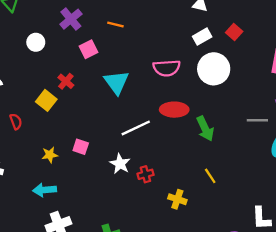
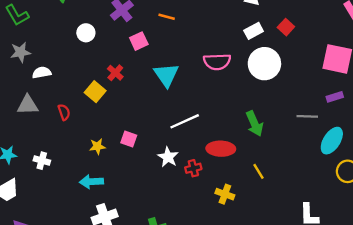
red ellipse: (174, 110) -> (221, 149), moved

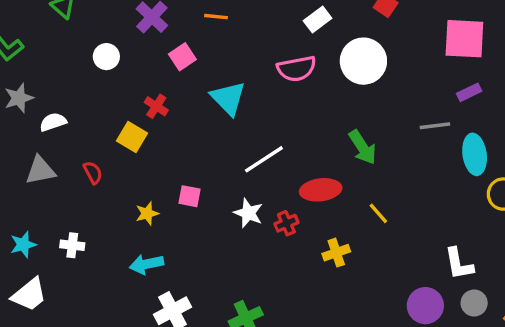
white rectangle: (254, 31) -> (318, 20), moved
cyan ellipse: (332, 141) -> (475, 154), turned -32
yellow cross: (225, 194) -> (336, 253), turned -30

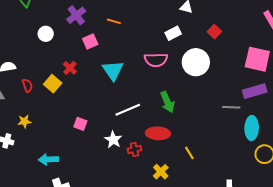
purple rectangle: (469, 92) -> (255, 91), size x1.6
green arrow: (363, 147) -> (167, 102), moved
red semicircle: (93, 173) -> (27, 85), moved
yellow star: (147, 213) -> (24, 121), moved
yellow cross: (336, 253) -> (161, 172), turned -35

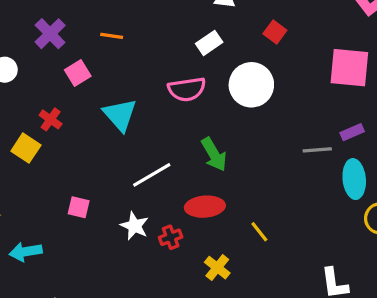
purple rectangle: (255, 91) -> (352, 132), moved, size x0.6
cyan arrow: (48, 159) -> (26, 252), moved

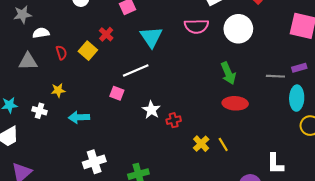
green arrow: (214, 154) -> (228, 73), moved
white line: (152, 175) -> (136, 71), moved
red ellipse: (205, 207) -> (235, 103), moved
yellow line: (259, 232) -> (223, 144), moved

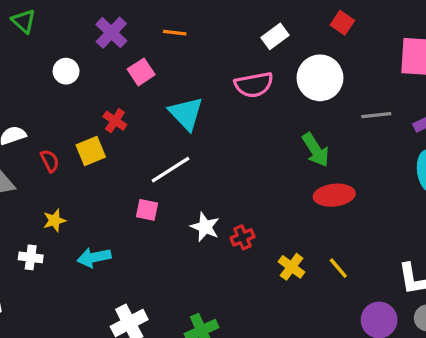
yellow square: (88, 51) -> (91, 151), turned 36
gray line: (275, 76) -> (376, 115), moved
yellow line: (223, 144) -> (338, 268), moved

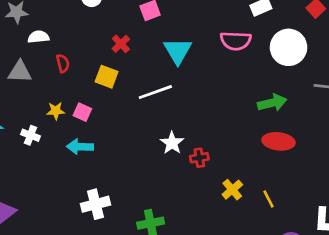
green arrow: (316, 150) -> (272, 103), turned -84
yellow square: (91, 151) -> (107, 77), moved, turned 30
pink square: (147, 210) -> (82, 112), moved

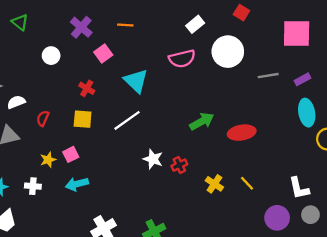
red semicircle: (63, 63) -> (43, 118), turned -126
green arrow: (272, 103) -> (202, 121), moved
pink square: (82, 112) -> (71, 154), turned -35

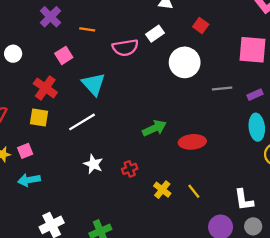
purple cross: (81, 27) -> (50, 17), moved
pink semicircle: (182, 59) -> (125, 48), moved
red cross: (87, 88) -> (45, 88), size x1.5
white star: (153, 159) -> (93, 164), moved

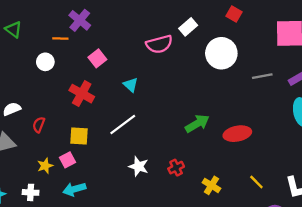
orange line: (87, 29) -> (60, 38), moved
cyan triangle: (94, 84) -> (131, 85), size x0.6
yellow square: (39, 118) -> (79, 136), moved
yellow line: (194, 191) -> (256, 182), moved

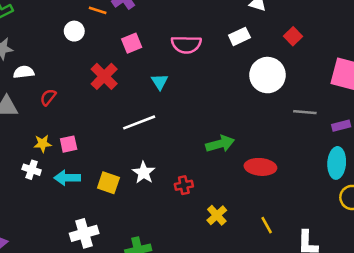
pink semicircle: (159, 44) -> (186, 44), moved
yellow square: (79, 136) -> (108, 183), moved
white cross: (31, 192) -> (32, 170), moved

